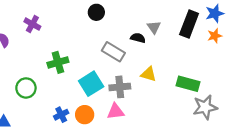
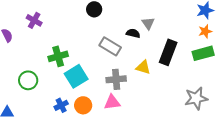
black rectangle: (189, 24) -> (168, 52), moved
cyan square: (91, 84) -> (76, 76), moved
green rectangle: (188, 84) -> (203, 53), moved, turned -30

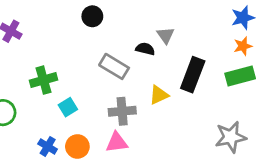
yellow triangle: (143, 67) -> (159, 95), turned -42
cyan square: (76, 76) -> (68, 107), size x0.6
blue cross: (61, 105) -> (48, 146), turned -32

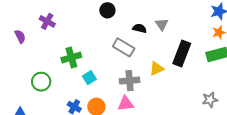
black semicircle: (145, 49) -> (140, 28), moved
gray star: (231, 137) -> (210, 100), size x0.7

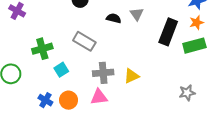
gray rectangle: (124, 47) -> (84, 41), moved
black rectangle: (182, 53) -> (168, 32), moved
yellow triangle: (157, 69) -> (131, 76), moved

